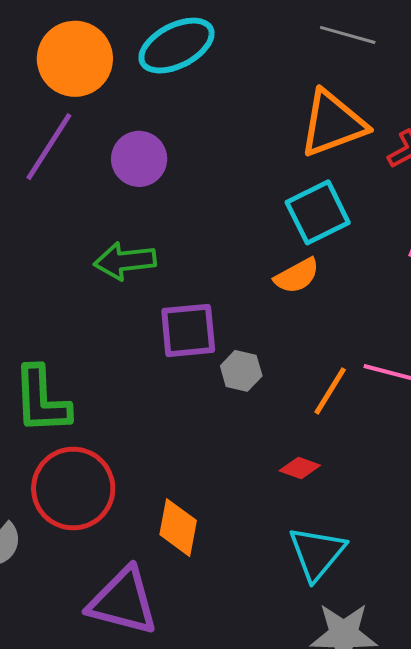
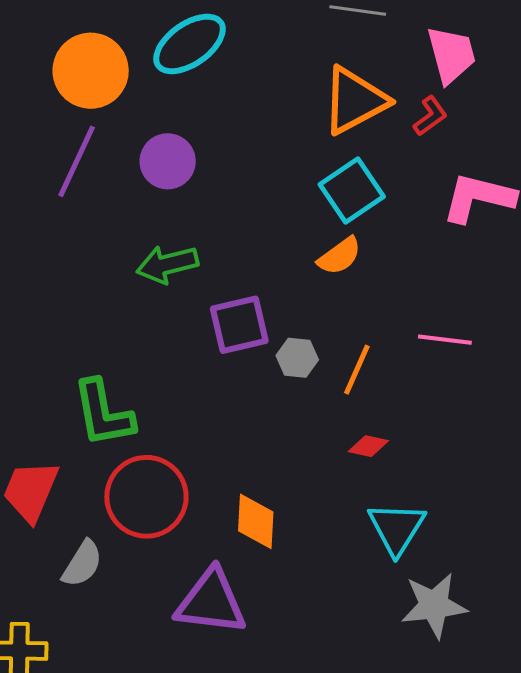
orange line: (330, 391) -> (357, 370), moved

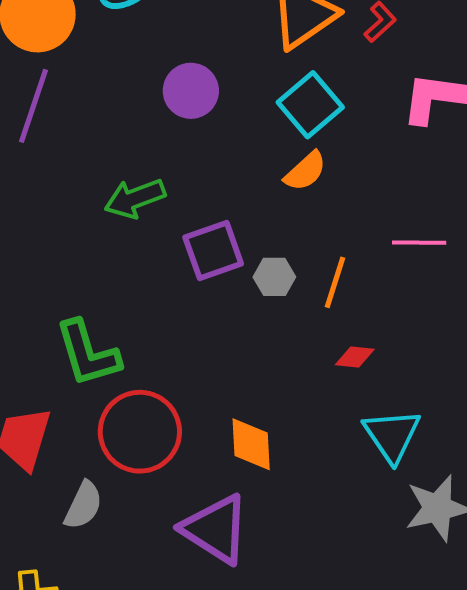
purple circle: (168, 161) -> (191, 91), moved
purple triangle: (211, 602) -> (216, 529), turned 32

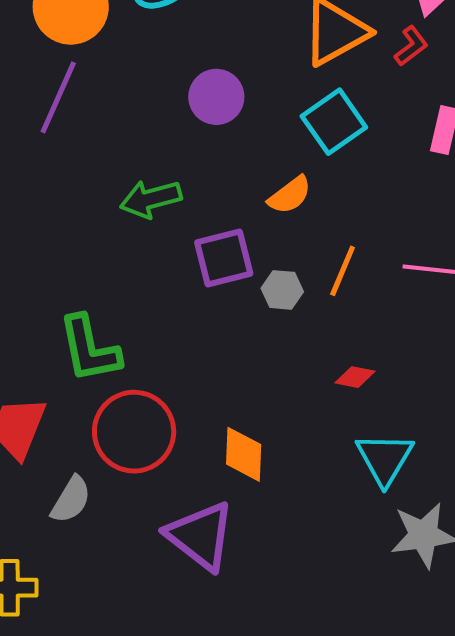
orange semicircle: (305, 171) -> (290, 195), moved
orange line: (335, 282) -> (343, 271), moved

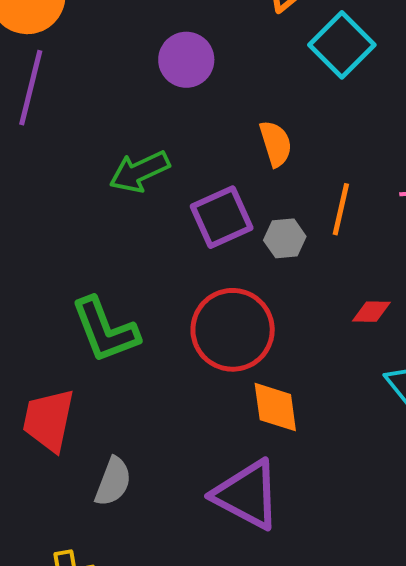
cyan square: (334, 122) -> (342, 45), moved
orange semicircle: (290, 195) -> (276, 144), turned -60
red circle: (134, 432) -> (233, 330), moved

